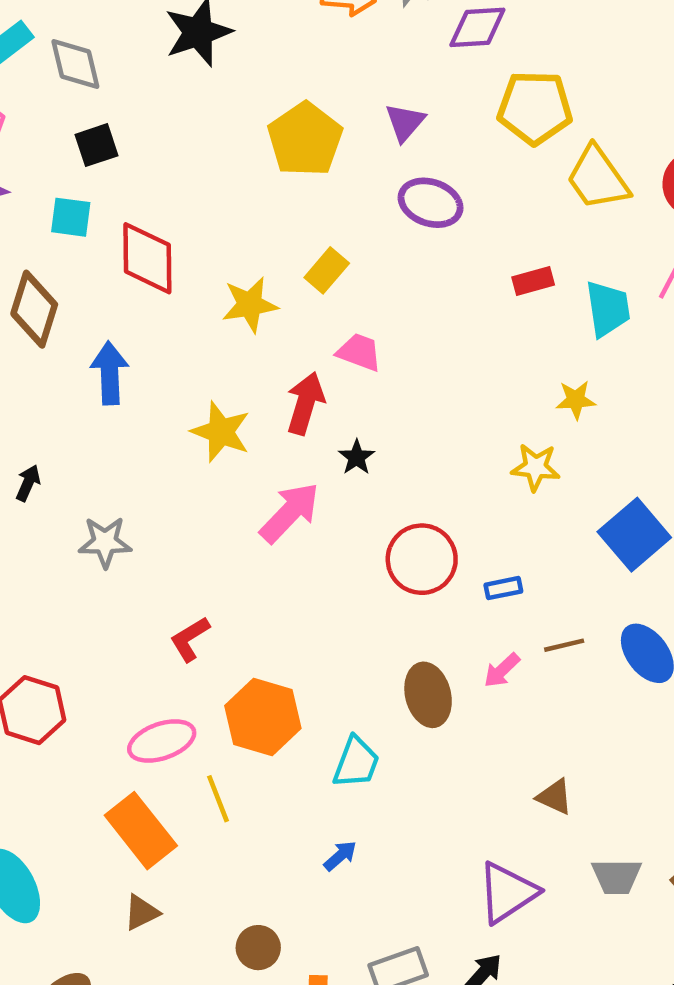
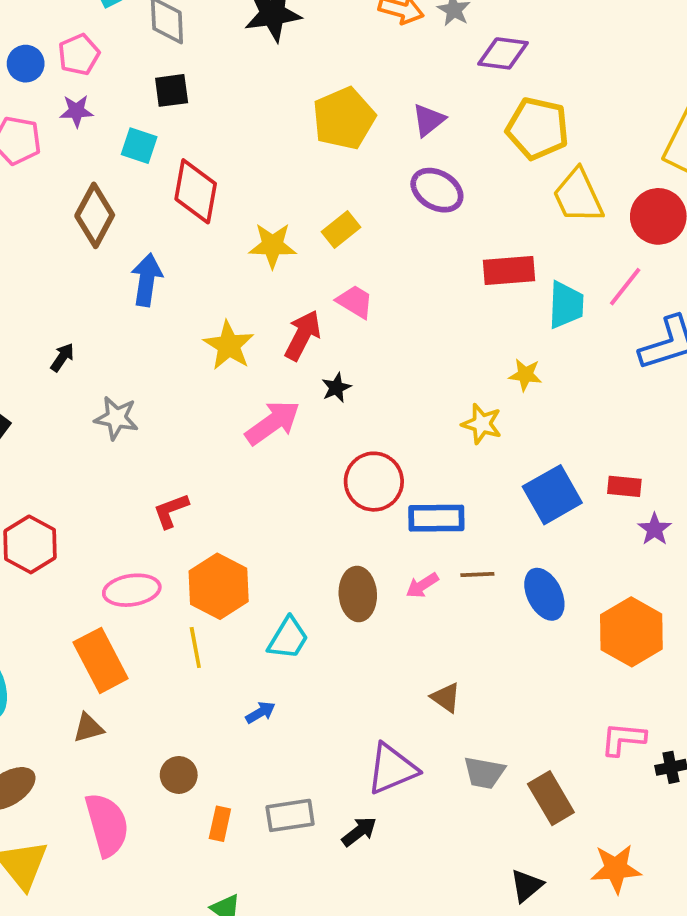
red rectangle: (533, 281) -> (509, 270), size x1.5
blue rectangle: (503, 588) -> (436, 518), size x1.8
yellow line: (218, 799) -> (195, 647), moved

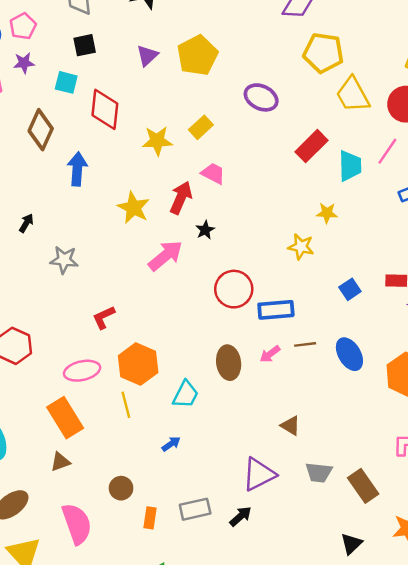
purple triangle: (429, 120) -> (147, 56), moved
red rectangle: (509, 270) -> (311, 146), turned -36
blue square: (552, 495) -> (350, 289), size x0.6

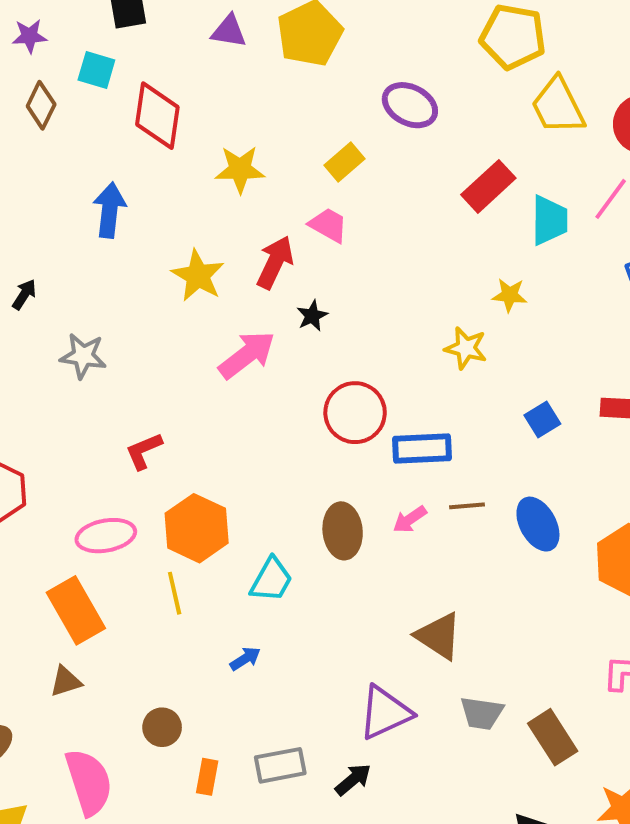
purple triangle: (147, 56) -> (229, 31), turned 50
yellow rectangle: (201, 127) -> (345, 162), moved
brown diamond: (41, 130) -> (41, 105), moved, size x0.7
brown triangle: (290, 426) -> (439, 636), size x1.5

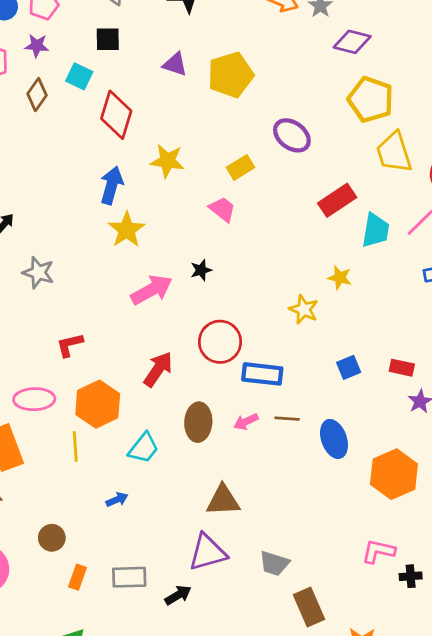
blue arrow: (110, 210) -> (112, 185), moved
red arrow: (275, 262) -> (158, 369), moved
brown triangle: (439, 636) -> (223, 500), moved, turned -45
brown rectangle: (553, 737) -> (309, 607), moved

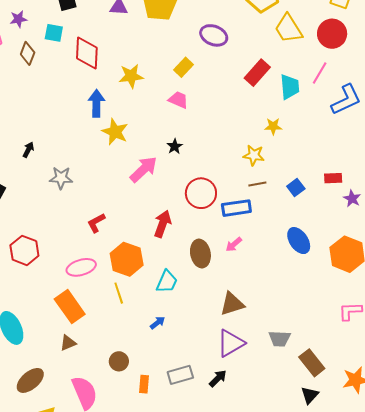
brown line: (287, 419) -> (257, 184), moved

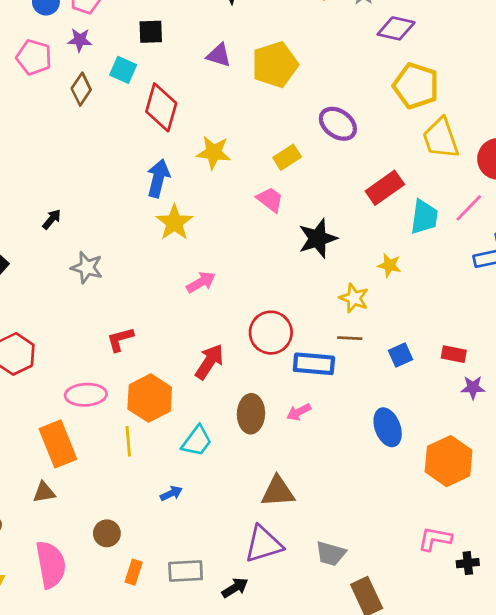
black star: (175, 146) -> (318, 238), moved, size x1.8
pink arrow: (144, 169) -> (201, 282), size x0.7
purple star: (352, 199) -> (473, 388), turned 30

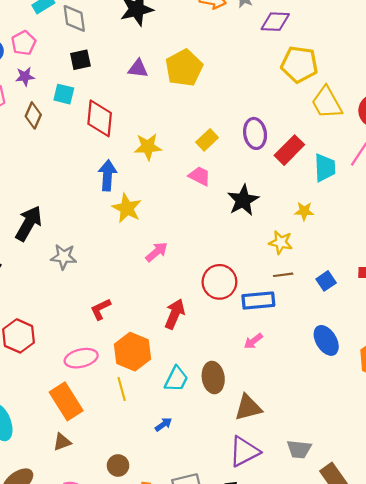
purple ellipse: (338, 124) -> (255, 133), moved, turned 56
black arrow: (52, 219) -> (29, 223), size x2.0
brown ellipse: (251, 414) -> (213, 378), moved

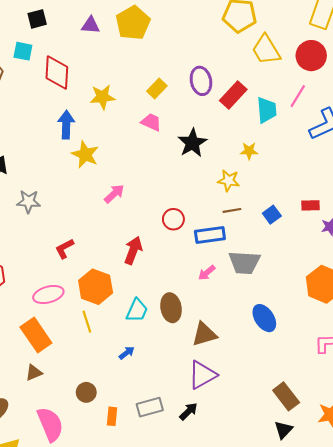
red circle: (219, 282) -> (173, 219), size x0.7
blue ellipse: (326, 340) -> (264, 318), moved
gray trapezoid: (299, 449) -> (244, 262), moved, size x1.4

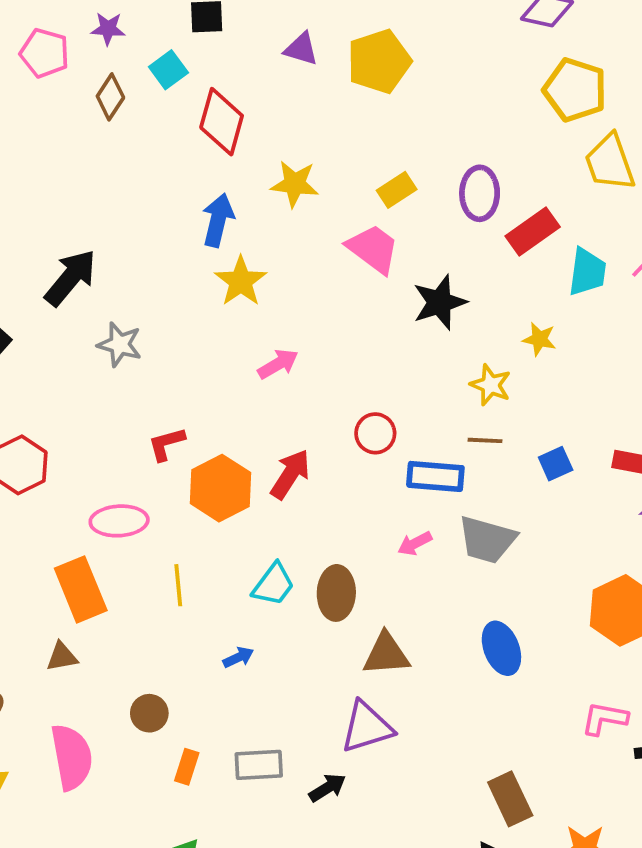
cyan square: (23, 51) -> (168, 70), turned 30
pink trapezoid: (151, 122) -> (373, 249), size x1.4
orange hexagon: (96, 287) -> (221, 488), moved

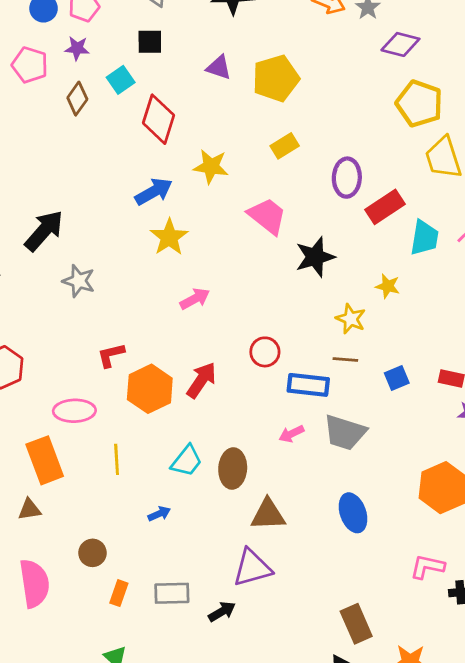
yellow rectangle: (397, 190) -> (285, 146), moved
blue arrow: (218, 220) -> (154, 192), turned 45

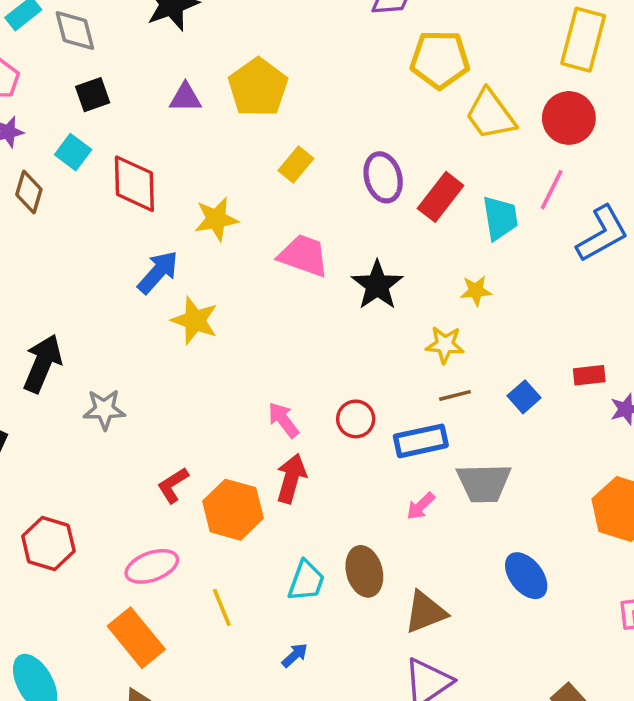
pink arrow: (195, 299) -> (283, 420), moved, turned -80

